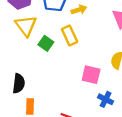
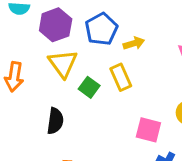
black semicircle: (19, 83) -> (55, 121), moved

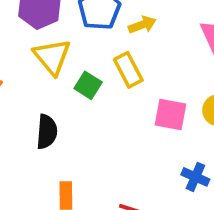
pink square: (148, 130) -> (170, 115), moved

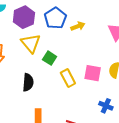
yellow rectangle: (128, 70) -> (68, 78), moved

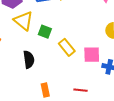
pink square: (93, 73) -> (92, 55), moved

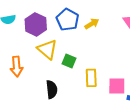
yellow rectangle: (67, 47) -> (91, 78), turned 36

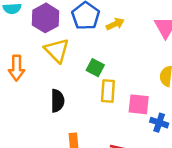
green square: (69, 61) -> (95, 68), moved

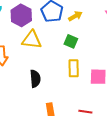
yellow triangle: (57, 50) -> (32, 40), turned -35
green square: (95, 68) -> (71, 41), moved

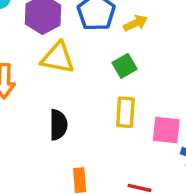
green square: (71, 41) -> (125, 66), turned 32

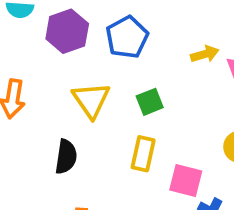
yellow arrow: (136, 23) -> (205, 54), moved
yellow triangle: (58, 58) -> (91, 100), moved, turned 36

